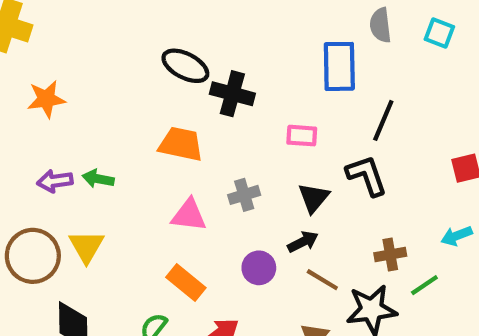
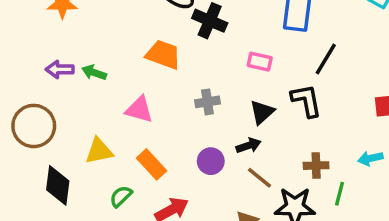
pink triangle: (189, 215) -> (139, 110), moved
yellow triangle: (86, 247) -> (99, 151), moved, turned 40
green line: (424, 285) -> (339, 194), turned -50

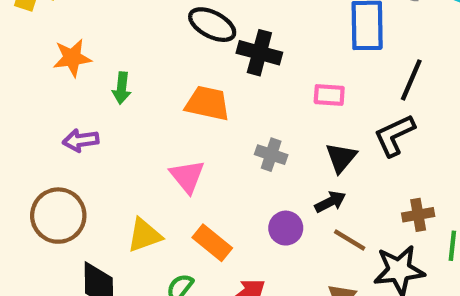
green arrow: (94, 73) -> (122, 88), moved, turned -95
black L-shape: (306, 101) -> (394, 135), turned -96
gray cross: (207, 102) -> (271, 155), turned 35
pink triangle: (139, 110) -> (187, 176), turned 44

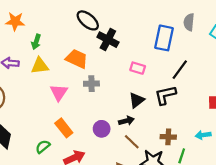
gray cross: (271, 155) -> (91, 84), moved, turned -32
yellow triangle: (144, 235) -> (40, 66), moved

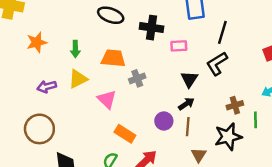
black cross: (108, 40) -> (151, 28), moved
green arrow: (36, 42) -> (75, 49), moved
brown line: (132, 142) -> (188, 127), moved, turned 70

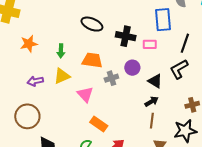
pink rectangle: (179, 46) -> (150, 44), moved
black triangle: (189, 79) -> (155, 81), turned -35
purple circle: (164, 121) -> (132, 68), moved

